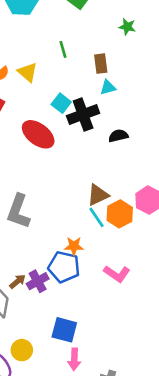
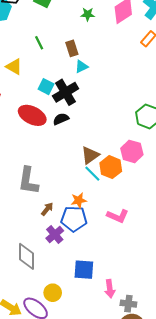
black semicircle: (118, 136) -> (61, 119), moved
brown arrow: (17, 281) -> (47, 209), moved
pink arrow: (74, 359) -> (110, 289), moved

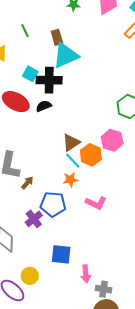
cyan triangle: (81, 66) -> (66, 55), size x2.0
black cross: (66, 92) -> (49, 80), turned 30
orange star: (79, 200) -> (70, 180), moved
brown arrow: (47, 209) -> (27, 183), moved

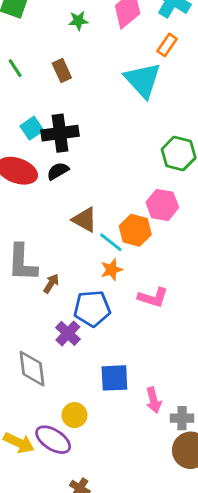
cyan triangle: (66, 55) -> (143, 80), moved, turned -40
cyan square: (30, 74) -> (32, 128), turned 35
brown triangle: (71, 143) -> (85, 220), moved, turned -48

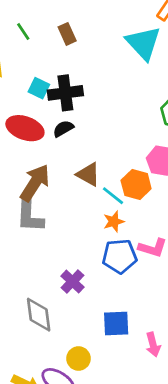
cyan square: (32, 128) -> (39, 88), turned -30
brown arrow: (51, 283) -> (35, 183), moved, size x2.0
blue pentagon: (92, 308) -> (120, 256), moved

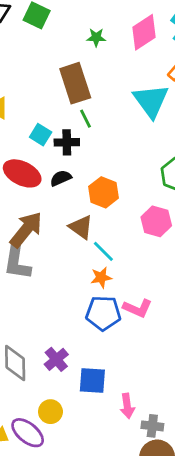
green line: (23, 32) -> (86, 119), moved
brown rectangle: (67, 34) -> (75, 83), size x1.8
black cross: (65, 93) -> (67, 142), size x0.7
orange hexagon: (136, 184) -> (104, 192), moved
purple cross: (72, 282) -> (56, 359), moved

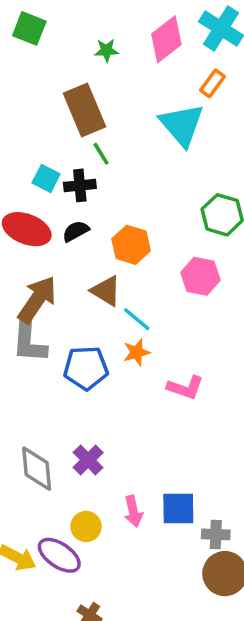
blue pentagon: (103, 313) -> (86, 368), moved
blue square: (92, 381) -> (178, 509), moved
pink arrow: (127, 406) -> (133, 511), moved

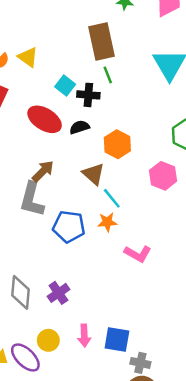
brown arrow: (37, 300) -> (43, 171), size x0.7

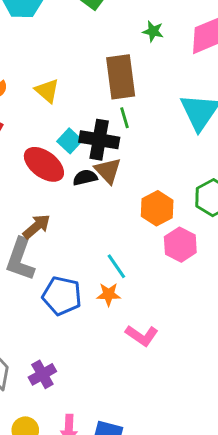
yellow triangle: (28, 57) -> (47, 91), moved
cyan square: (65, 85) -> (70, 141), moved
black cross: (88, 95) -> (99, 140), size x1.4
orange hexagon: (117, 144) -> (157, 208), moved
brown triangle: (93, 174) -> (108, 171), moved

